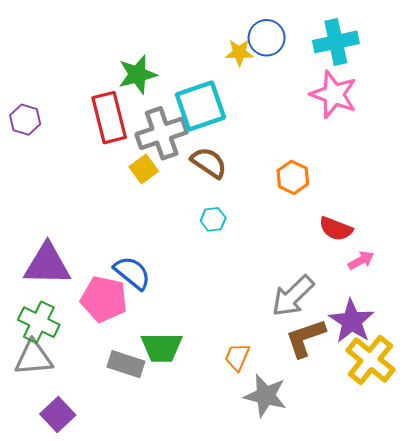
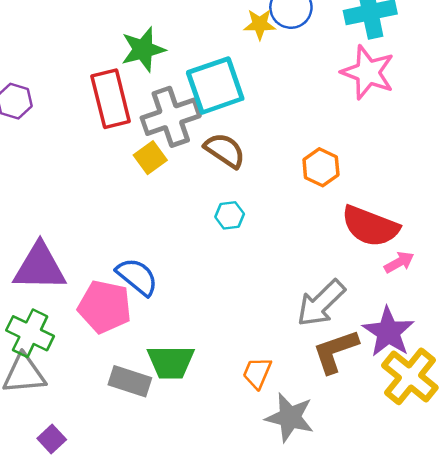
red semicircle: (336, 229) -> (370, 226), size x1.5
purple square: (58, 415) -> (52, 439), size x0.7

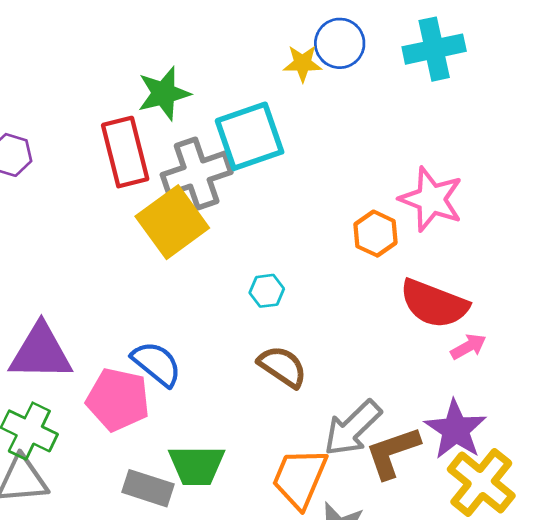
pink star: (368, 72) -> (431, 199), moved
brown semicircle: (225, 150) -> (282, 367), moved
yellow square: (150, 158) -> (172, 222), size x1.8
gray arrow: (321, 303) -> (353, 428), moved
orange trapezoid: (257, 373) -> (300, 478), size x1.6

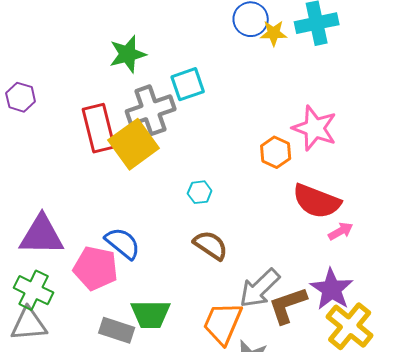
yellow star: (302, 63) -> (274, 33), moved
cyan square: (250, 136) -> (188, 84), size x0.7
red rectangle: (125, 152) -> (99, 128), moved

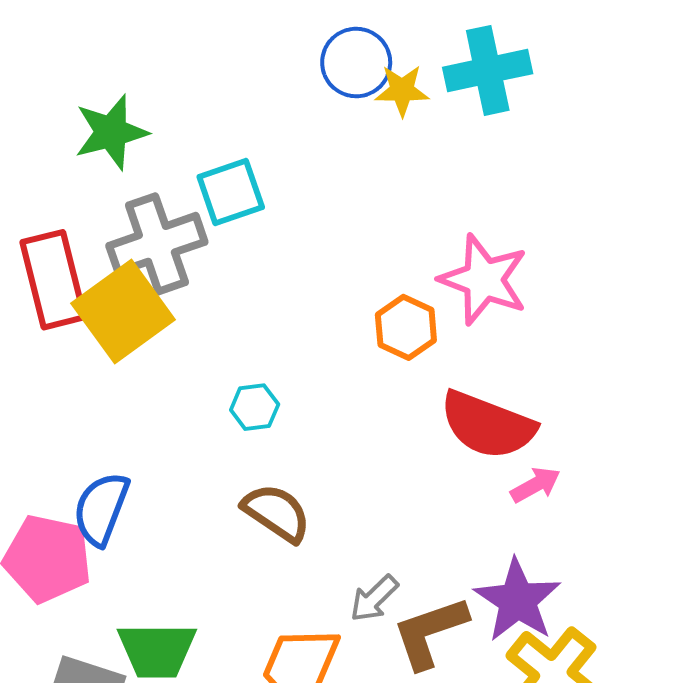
blue semicircle: (123, 243) -> (101, 509), turned -108
gray arrow: (260, 288) -> (374, 598), size x0.6

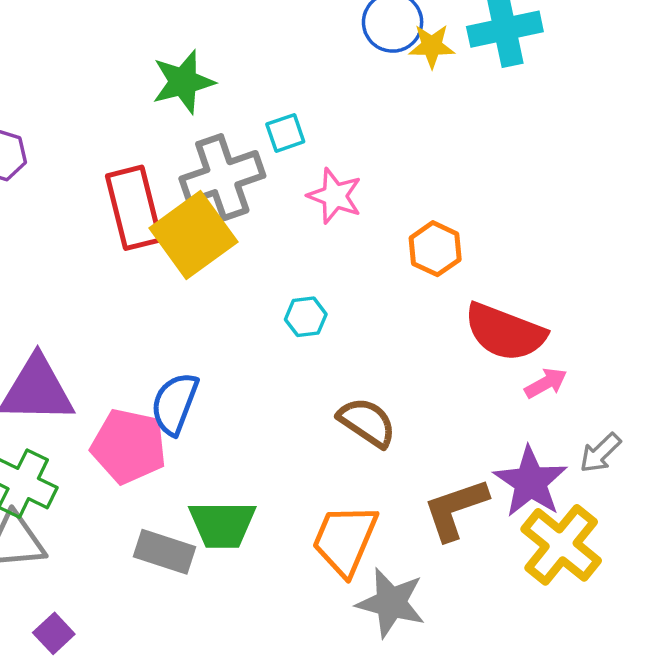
cyan square: (231, 192) -> (285, 133), size x0.7
pink star: (484, 280) -> (335, 196), moved, size x0.7
brown semicircle: (276, 513) -> (367, 422), moved
gray arrow: (374, 598) -> (600, 453), moved

